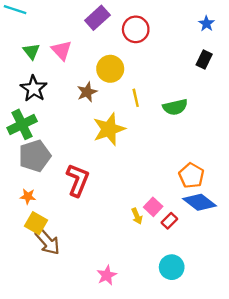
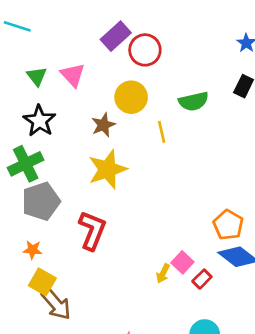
red circle: (136, 29) -> (145, 50), moved
green semicircle: (175, 107) -> (194, 101), moved
yellow star: (109, 129) -> (107, 169), moved
yellow arrow: (137, 216) -> (163, 273), turned 49

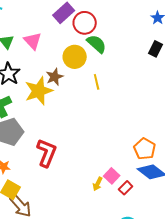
green semicircle: (194, 101) -> (97, 44), moved, turned -125
yellow star: (107, 169) -> (39, 91), moved

